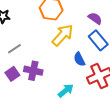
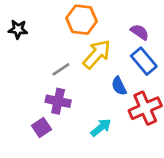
gray line: (14, 49) -> (61, 69), moved
purple square: (12, 74) -> (41, 127), moved

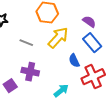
gray line: (61, 69) -> (26, 43), moved, turned 56
purple square: (41, 127) -> (10, 86), moved

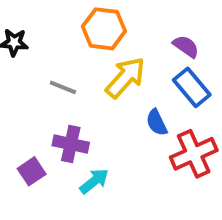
cyan arrow: (61, 91) -> (94, 181), moved

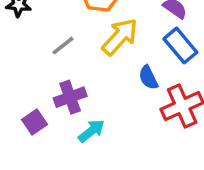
gray line: (63, 87) -> (63, 46), turned -60
purple cross: (71, 144) -> (70, 97), turned -32

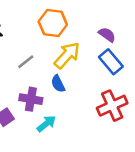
blue semicircle: (148, 78) -> (58, 84), moved
purple cross: (70, 97) -> (31, 99), turned 30

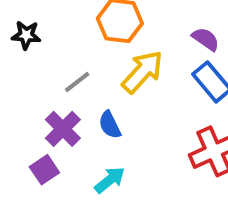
blue semicircle: (58, 84) -> (110, 125), moved
purple cross: (31, 99) -> (63, 129), moved, turned 35

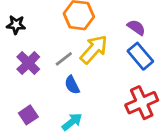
gray line: (77, 82) -> (64, 59), moved
purple cross: (63, 129) -> (28, 63), moved

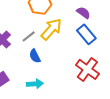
red cross: (142, 103) -> (87, 69), turned -30
cyan arrow: (72, 122) -> (35, 84), turned 35

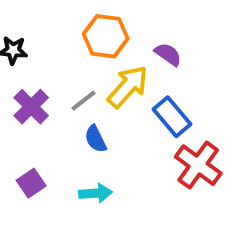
purple semicircle: (83, 13) -> (168, 54), moved
blue rectangle: (86, 34) -> (172, 117), moved

